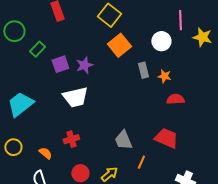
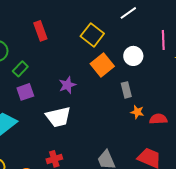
white circle: (161, 41) -> (133, 56), moved
purple square: (60, 64) -> (25, 92), moved
orange star: (164, 76) -> (137, 112), moved

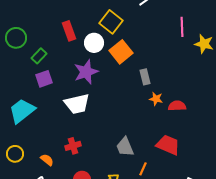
red rectangle: (40, 31) -> (69, 31), moved
white circle: (133, 56) -> (94, 43), moved
purple star: (67, 85) -> (86, 72), size x1.4

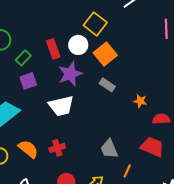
red rectangle: (69, 31) -> (53, 49), moved
gray rectangle: (145, 77) -> (107, 85), moved, turned -42
red semicircle: (177, 106) -> (161, 119), moved
orange semicircle: (47, 160) -> (28, 149), moved, size x1.5

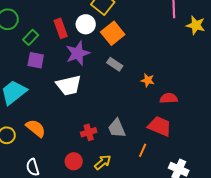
purple square: (28, 81) -> (36, 60), turned 30
red cross: (57, 148) -> (89, 132), moved
orange line: (127, 171) -> (143, 150), moved

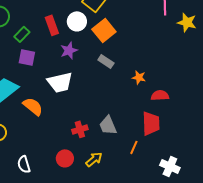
purple star: (78, 53) -> (69, 50), size x0.7
red trapezoid: (160, 126) -> (151, 123), turned 65
orange semicircle: (36, 128) -> (33, 106), moved

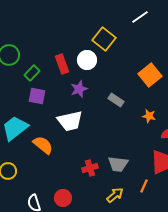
orange square: (104, 30) -> (150, 75), moved
gray trapezoid: (108, 125) -> (118, 164), turned -60
red circle: (65, 158) -> (63, 198), moved
yellow arrow: (94, 159) -> (115, 195), moved

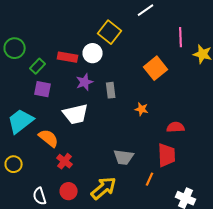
red rectangle: (62, 64) -> (68, 57), turned -60
gray rectangle: (116, 100) -> (111, 90), moved, turned 49
orange star: (149, 116) -> (142, 109), moved
red cross: (90, 168) -> (65, 161), moved, turned -35
yellow arrow: (115, 195) -> (104, 188), moved, size x1.5

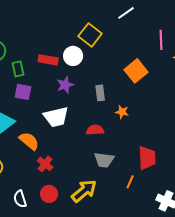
green rectangle: (38, 66) -> (18, 69), turned -56
gray rectangle: (111, 90) -> (100, 93), moved
red semicircle: (176, 127) -> (95, 130), moved

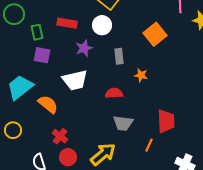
white circle: (73, 56) -> (102, 25), moved
red cross: (45, 164) -> (60, 136), moved

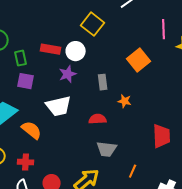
white circle: (102, 25) -> (76, 51), moved
red trapezoid: (166, 121) -> (162, 136), moved
red cross: (60, 136) -> (26, 162), moved, turned -35

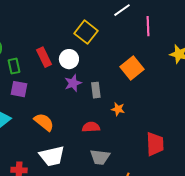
pink line: (164, 29) -> (148, 26), moved
red rectangle: (51, 49) -> (44, 57), turned 54
purple star: (68, 74) -> (73, 83), moved
white trapezoid: (59, 106) -> (52, 156), moved
orange semicircle: (32, 130) -> (44, 122), moved

